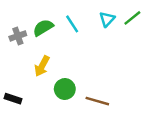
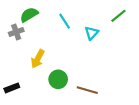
cyan triangle: (107, 19) -> (92, 33), moved
green semicircle: (43, 28) -> (29, 15), moved
black rectangle: (13, 99) -> (12, 88), turned -40

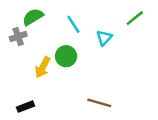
green circle: (58, 79) -> (66, 56), moved
black rectangle: (12, 88) -> (26, 107), moved

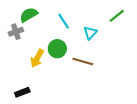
brown line: (99, 103) -> (83, 61), moved

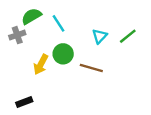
green line: (117, 16) -> (128, 36), moved
cyan line: (64, 21) -> (58, 23), moved

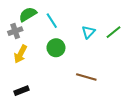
yellow arrow: (41, 64) -> (20, 54), moved
brown line: (91, 68) -> (86, 77), moved

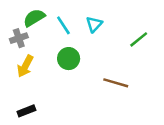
cyan triangle: (88, 32) -> (94, 24), moved
brown line: (86, 77) -> (116, 83), moved

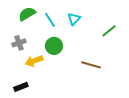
gray cross: (19, 38) -> (19, 43), moved
yellow arrow: (25, 66) -> (34, 61), moved, turned 42

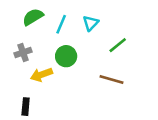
cyan line: (50, 20) -> (61, 24), turned 56
green line: (109, 31) -> (118, 45), moved
black rectangle: (21, 87) -> (26, 107), turned -64

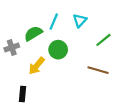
green semicircle: (33, 17) -> (33, 33), moved
gray cross: (23, 53) -> (12, 47), moved
yellow arrow: (41, 75) -> (37, 66), turned -30

